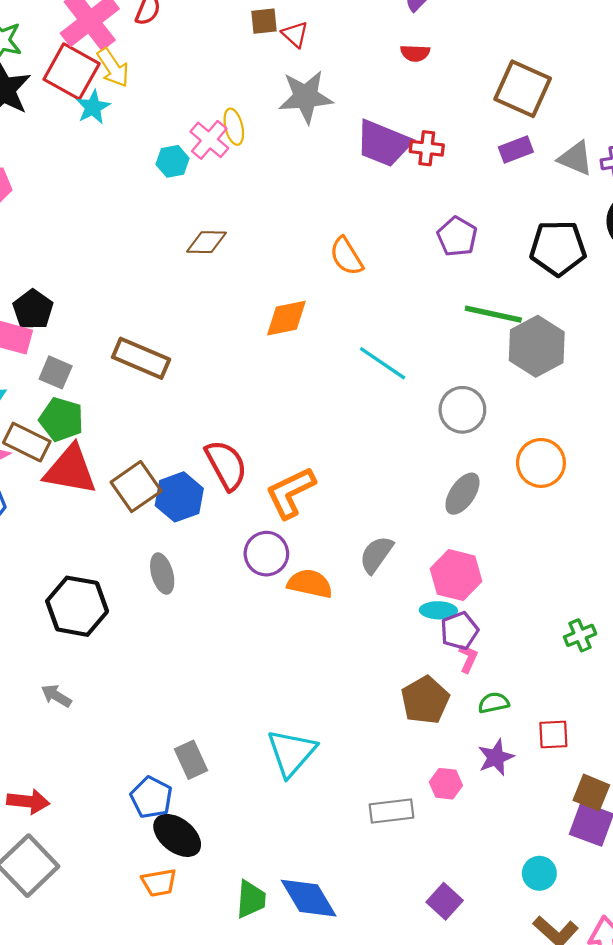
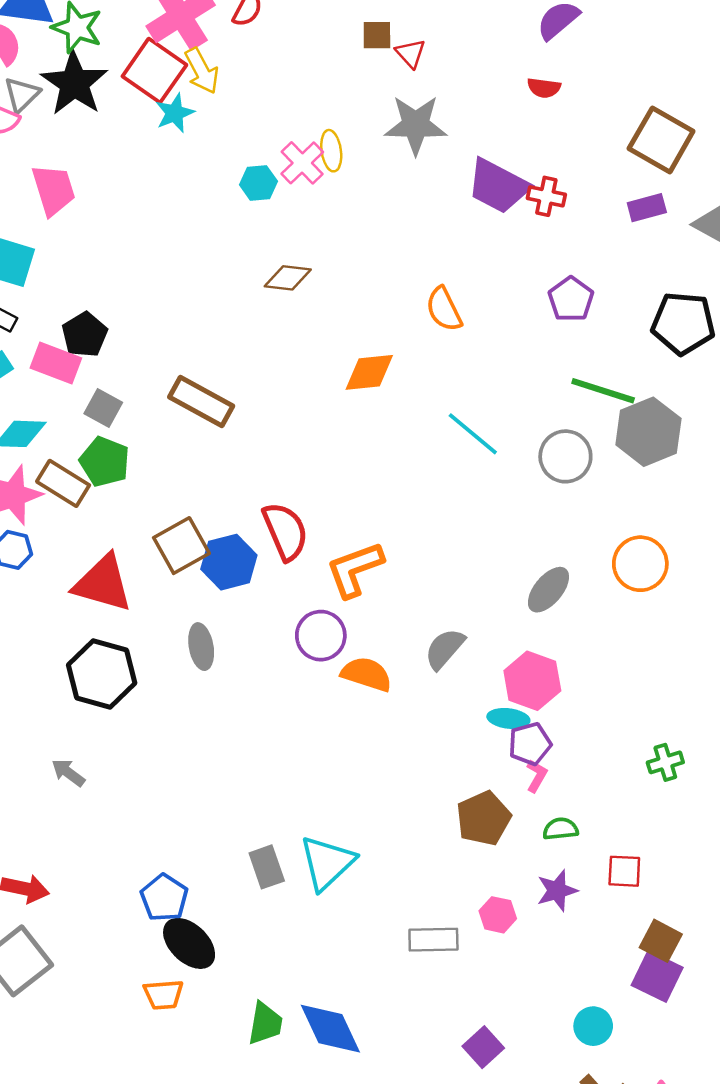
gray circle: (462, 410) -> (565, 456), moved
red triangle: (70, 470) -> (103, 583), moved
gray rectangle: (191, 760) -> (267, 867), moved

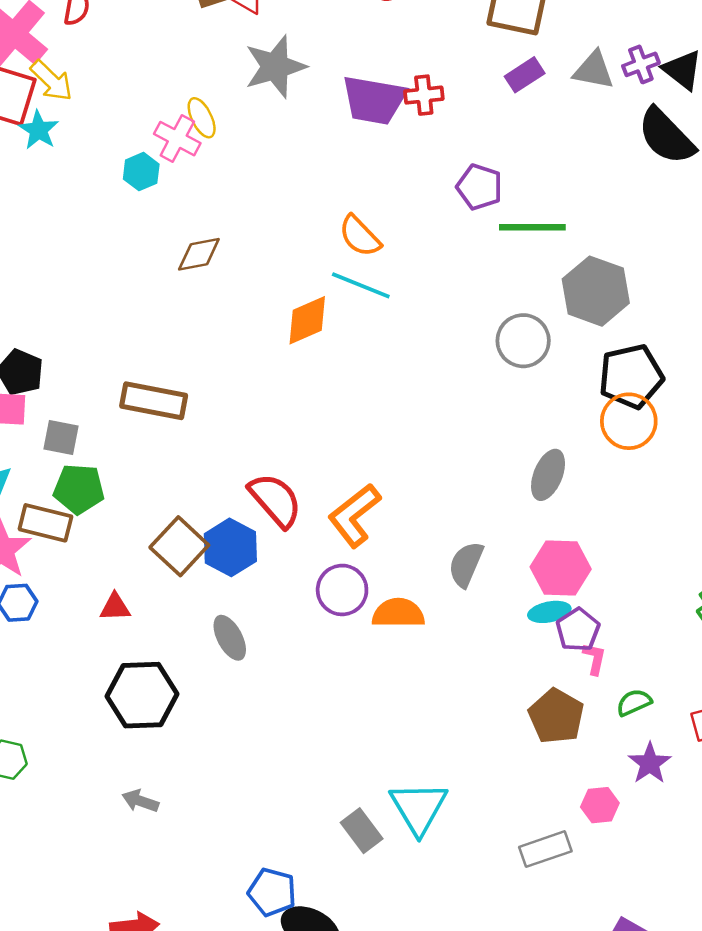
black pentagon: (683, 323) -> (631, 376), moved
green line: (603, 391) -> (532, 227), moved
cyan line: (473, 434) -> (361, 285), moved
red triangle: (103, 583) -> (115, 607), size x0.5

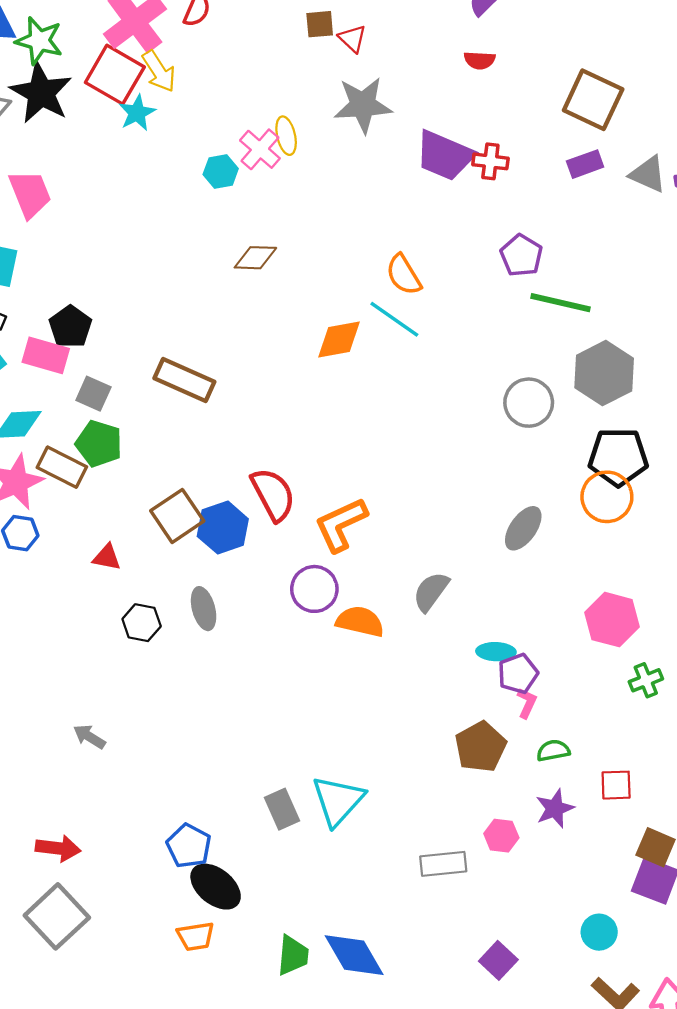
pink hexagon: (561, 568) -> (612, 620), moved
black hexagon: (142, 695) -> (142, 623), moved, size x0.6

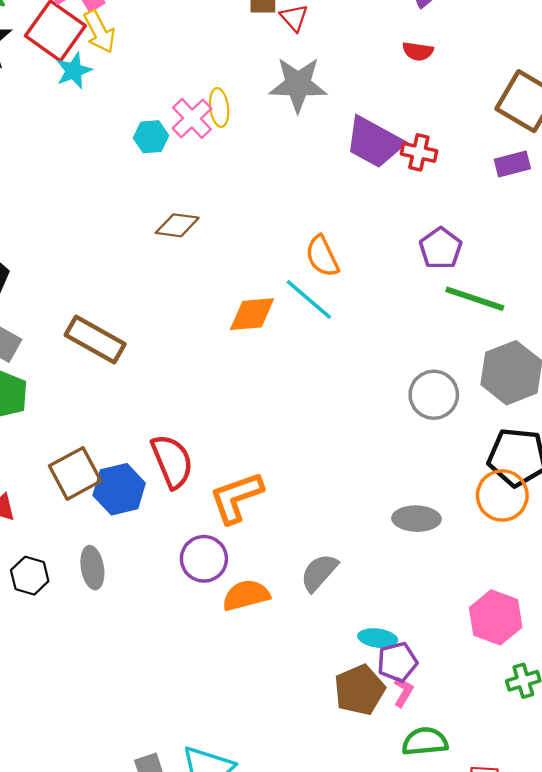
gray ellipse: (523, 528) -> (416, 519), turned 51
orange semicircle: (360, 621) -> (246, 595), turned -33
brown pentagon: (481, 747) -> (360, 690), moved
green semicircle: (553, 751) -> (425, 741), size x1.4

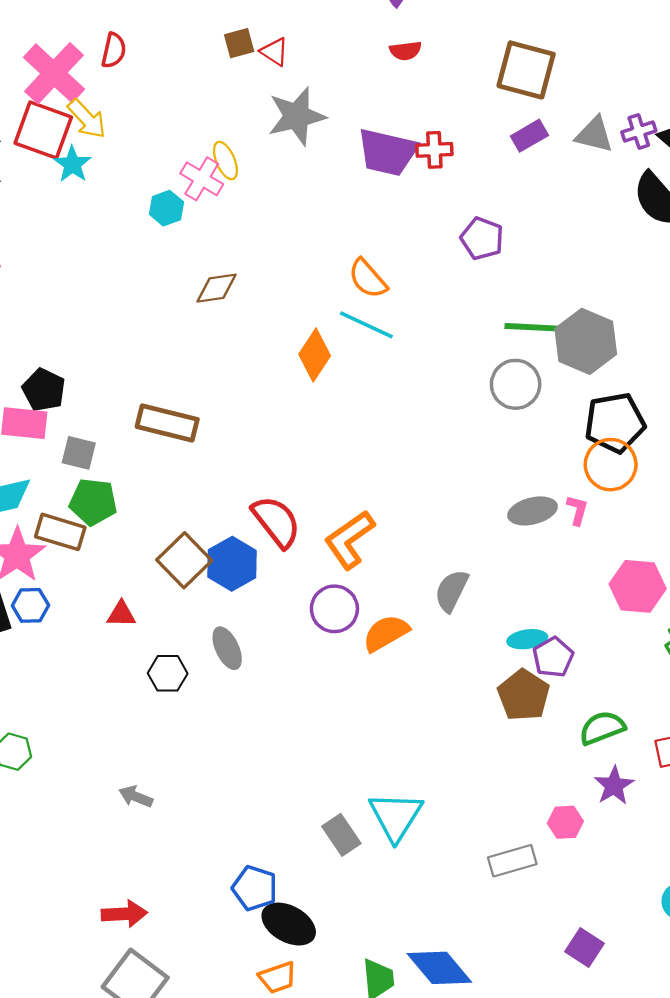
green line: (475, 299) -> (536, 327), moved
orange diamond: (252, 314) -> (315, 355), turned -36
pink L-shape: (403, 692) -> (577, 510), moved

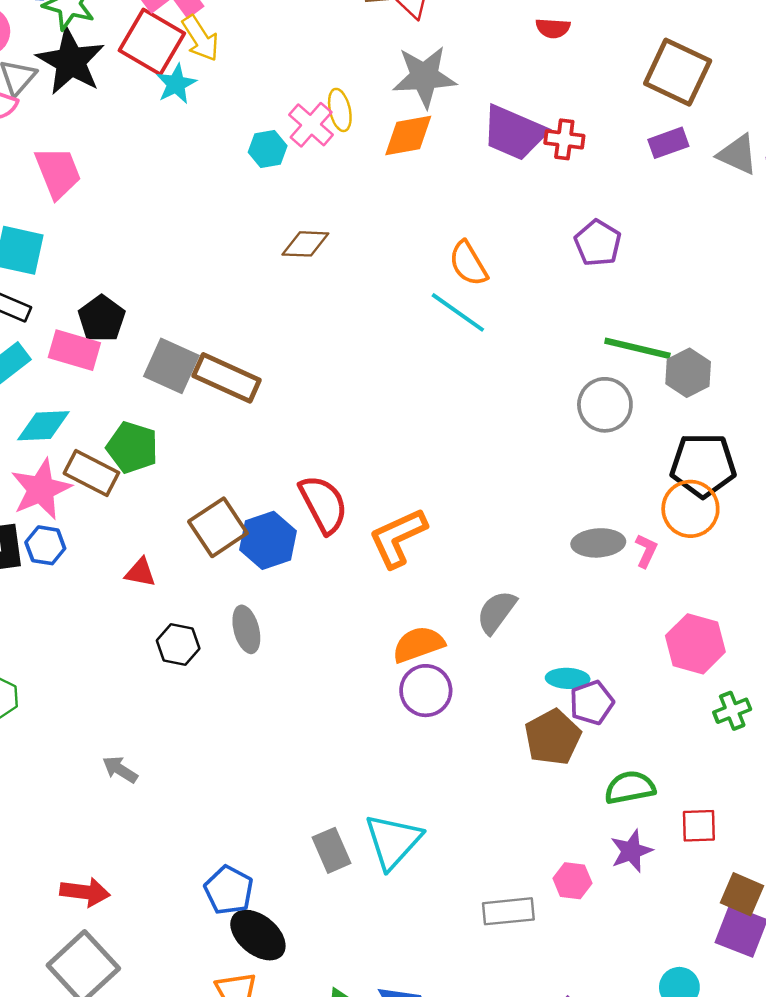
gray hexagon: (586, 341) -> (688, 373), size x0.7
orange diamond: (315, 355) -> (408, 135), moved, turned 36
gray square: (79, 453) -> (171, 366), moved, size x1.4
purple circle: (334, 609) -> (426, 691), moved

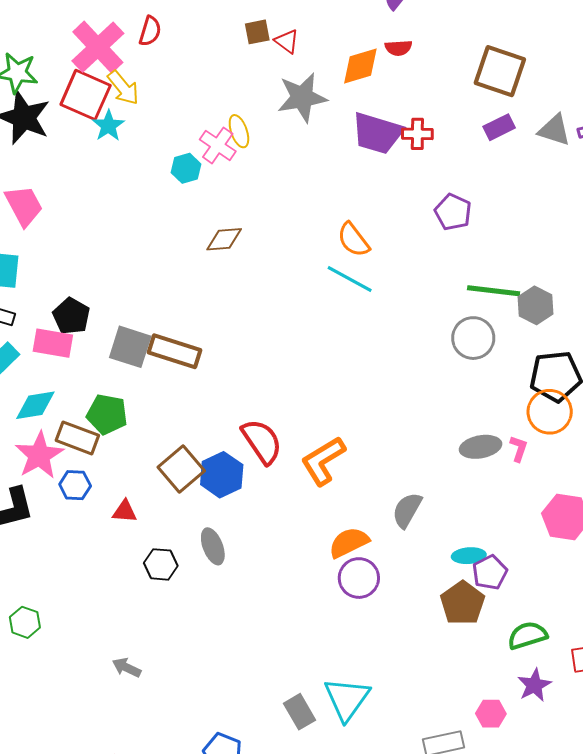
orange diamond: (408, 135) -> (360, 66), moved
blue hexagon: (45, 545) -> (75, 485), moved

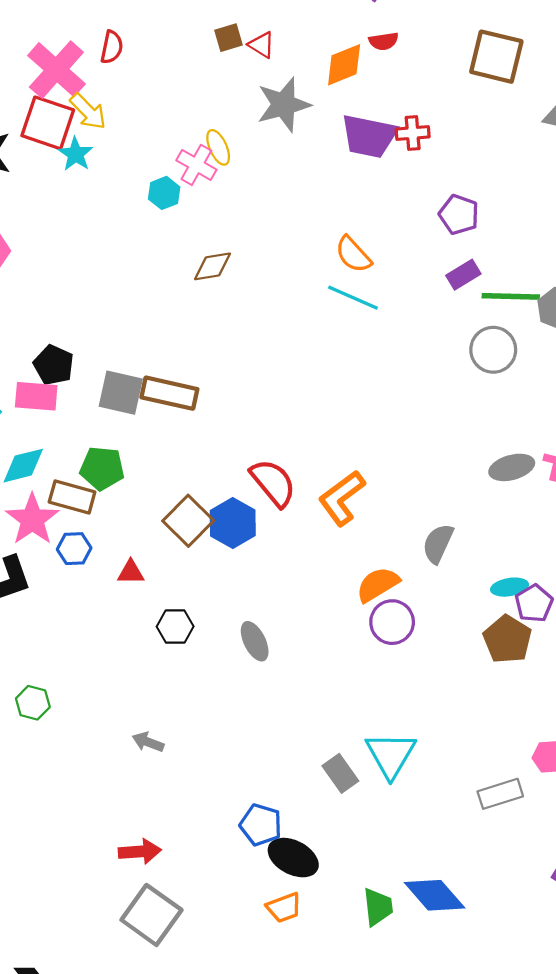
purple rectangle: (499, 127) -> (463, 275), moved
gray ellipse: (213, 546) -> (255, 641), moved

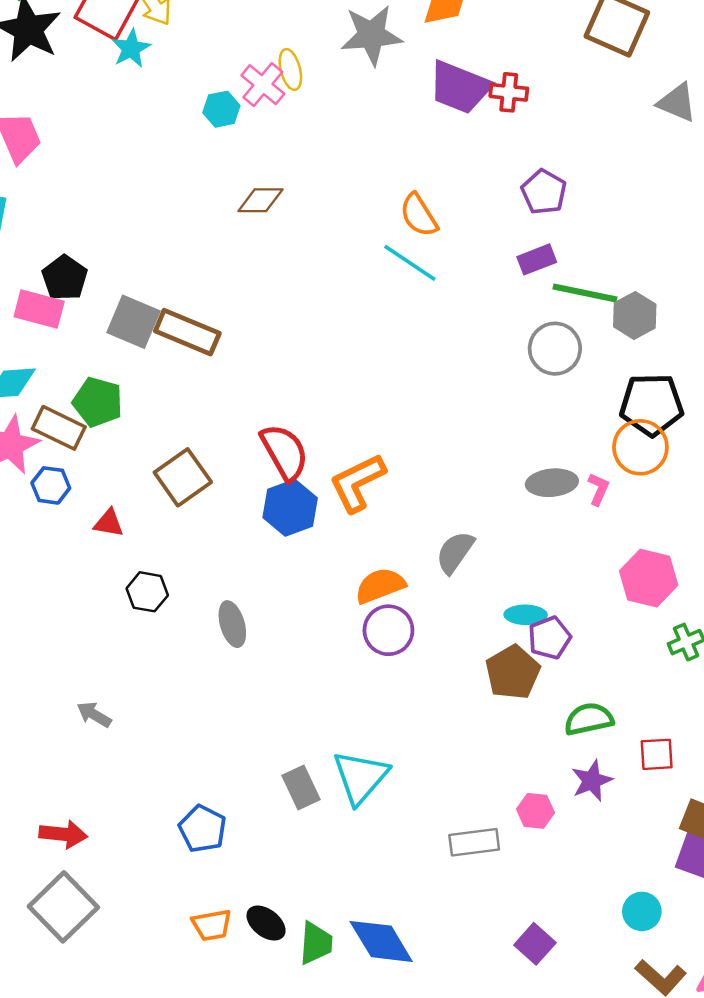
blue hexagon: (233, 523) -> (290, 508), moved
black ellipse: (293, 858) -> (266, 923), moved, size x0.7

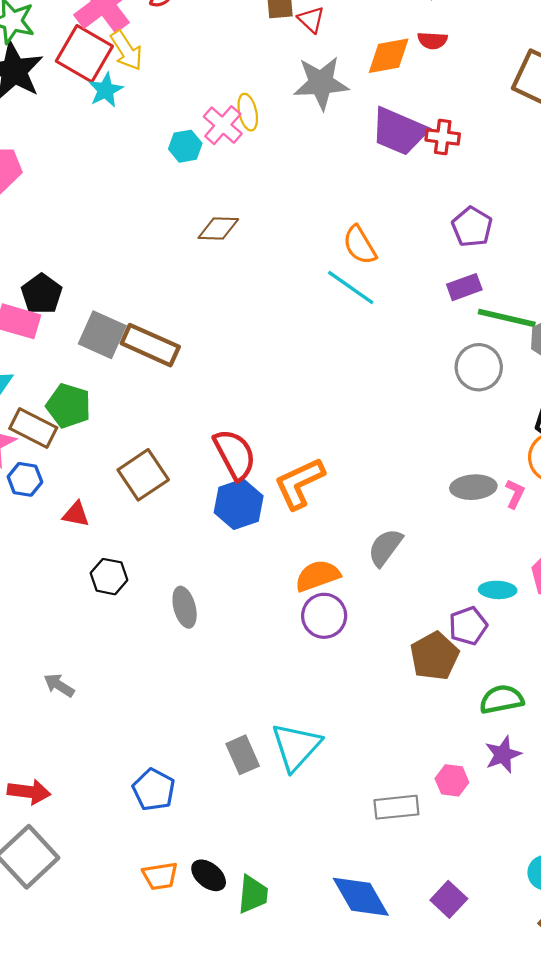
cyan ellipse: (526, 615) -> (498, 590), moved
blue diamond: (381, 941) -> (361, 897), moved

